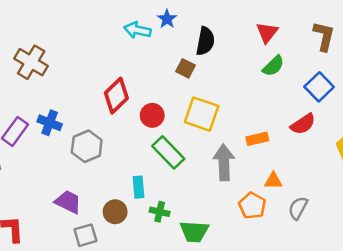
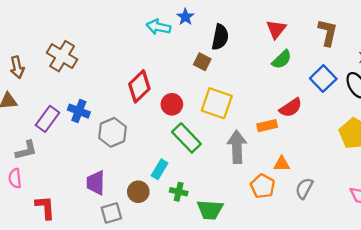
red semicircle: (303, 124) -> (291, 108), moved
cyan rectangle: (139, 187) -> (160, 169), turned 36
purple trapezoid: (68, 202) -> (96, 183), turned -115

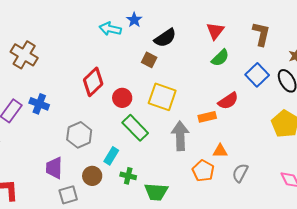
black semicircle: (220, 37) -> (165, 38), turned 45
gray hexagon: (112, 132) -> (79, 135), moved

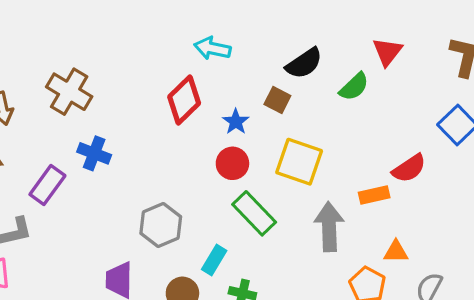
blue star: (134, 20) -> (236, 122), moved
green semicircle: (220, 58) -> (354, 87), moved
red diamond: (93, 82) -> (184, 100), moved
blue cross: (39, 104) -> (94, 153), moved

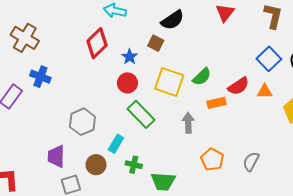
green semicircle: (354, 87) -> (202, 77), moved
gray arrow: (329, 227) -> (188, 123), size x0.7
orange triangle: (396, 252) -> (265, 91), moved

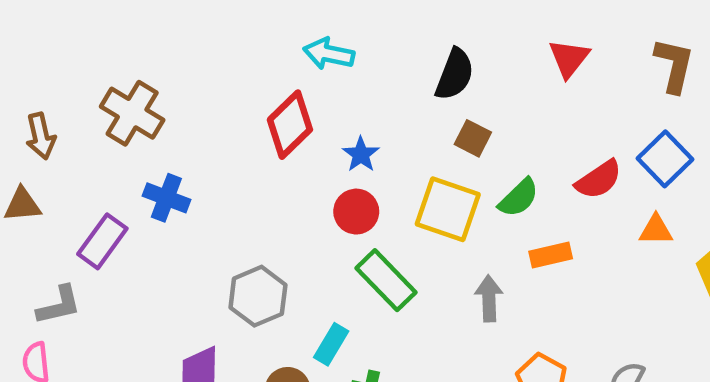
black semicircle: (172, 20) -> (455, 74), turned -35
brown square: (156, 43) -> (473, 138), moved
red semicircle: (239, 86) -> (599, 180), moved

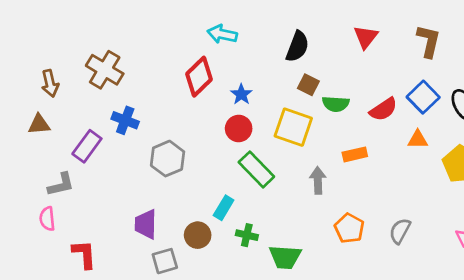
green semicircle: (519, 198) -> (336, 104), moved, turned 48
gray hexagon: (258, 296) -> (168, 159), moved

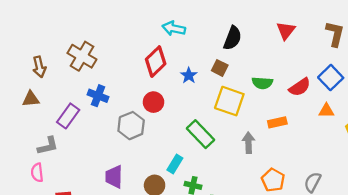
brown square: (308, 85) -> (220, 68), moved
red circle: (239, 128) -> (153, 102), moved

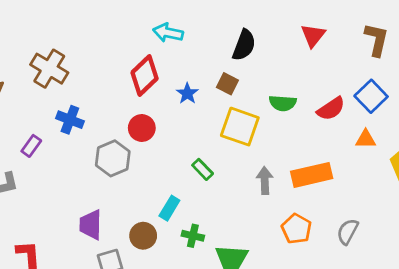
purple rectangle: (68, 116) -> (31, 146), size x0.7
orange rectangle: (277, 122) -> (312, 175), moved, size x1.6
green rectangle: (200, 134) -> (203, 169), size x0.6

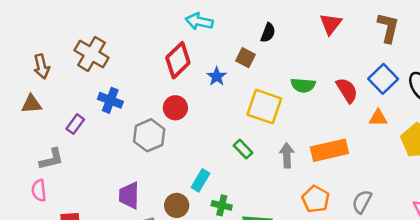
black semicircle: (244, 45) -> (268, 33), size x0.7
brown square: (227, 84) -> (246, 58), moved
red semicircle: (331, 109) -> (347, 90), turned -88
green rectangle: (203, 169) -> (243, 149), moved

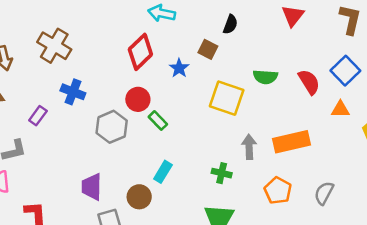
green rectangle: (243, 149) -> (158, 121), moved
green cross: (222, 205) -> (222, 173), moved

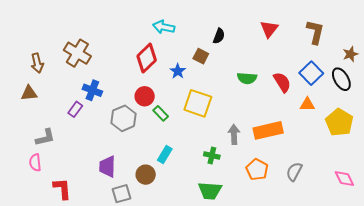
yellow square: (227, 98) -> (198, 103), moved
purple rectangle: (38, 116) -> (75, 109), moved

